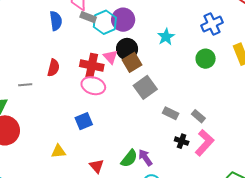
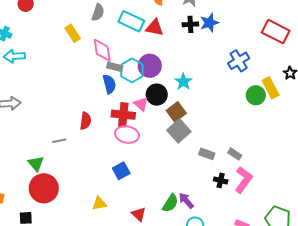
blue semicircle: (56, 21) -> (109, 84), moved
cyan star: (166, 37) -> (183, 82), moved
green circle: (206, 59) -> (256, 95), moved
brown square: (132, 62) -> (176, 112), moved

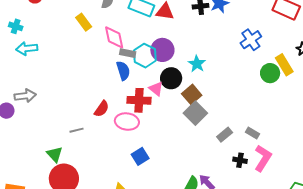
red semicircle: (86, 121) -> (102, 109), turned 30
pink ellipse: (127, 135) -> (127, 122), moved
gray rectangle: (207, 154) -> (225, 135), turned -56

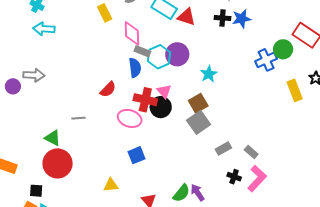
green circle: (270, 73) -> (283, 49), moved
black circle: (171, 78) -> (161, 107), moved
red semicircle: (102, 109) -> (108, 89), moved
green triangle: (55, 154) -> (53, 138), turned -30

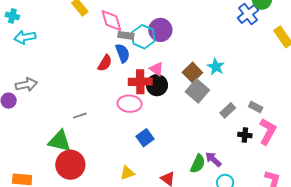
cyan star: (209, 74) -> (216, 67), moved
red semicircle: (108, 89) -> (105, 63), moved
green triangle: (53, 138) -> (60, 141), size x1.4

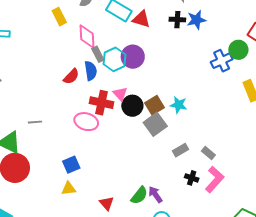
gray rectangle: (126, 35) -> (98, 54), turned 42
cyan star: (216, 67) -> (179, 105), turned -30
black circle: (157, 85) -> (132, 106), moved
blue square: (145, 138) -> (71, 165), moved

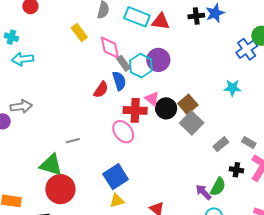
cyan star: (179, 105) -> (232, 88), moved
pink ellipse: (86, 122) -> (123, 132), turned 45
blue square: (71, 165) -> (116, 177), size x1.4
green semicircle: (139, 195) -> (218, 187), moved

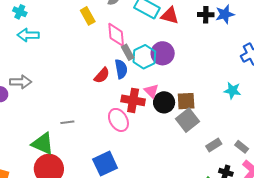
brown square: (188, 104) -> (186, 101), turned 30

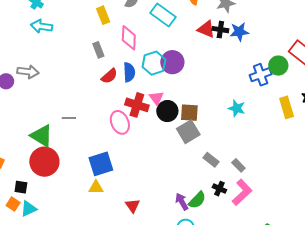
red triangle: (170, 16) -> (206, 29), moved
gray rectangle: (128, 52) -> (98, 50), moved
gray rectangle: (214, 145) -> (211, 160), turned 63

